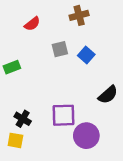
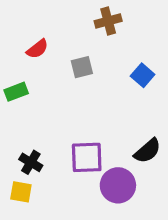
red semicircle: (32, 24) -> (37, 49), moved
blue square: (86, 55) -> (143, 75), moved
black semicircle: (108, 95) -> (148, 151), moved

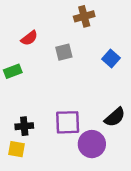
black cross: (31, 162) -> (24, 126), turned -36

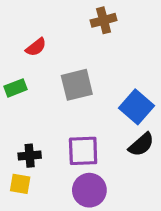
gray square: (64, 52) -> (77, 85), moved, size x1.5
blue square: (111, 59) -> (137, 107), moved, size x1.5
purple circle: (92, 144) -> (89, 190), moved

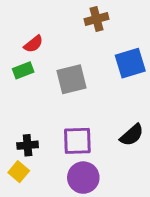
green rectangle: (15, 88) -> (23, 70), moved
blue square: (137, 107) -> (130, 63), moved, turned 32
yellow square: (20, 184) -> (19, 172), turned 30

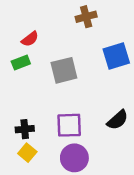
yellow square: (19, 172) -> (27, 153), moved

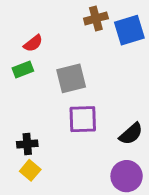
blue square: (116, 56) -> (129, 30), moved
purple square: (69, 125) -> (83, 119), moved
purple circle: (74, 158) -> (127, 176), moved

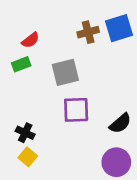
brown cross: (96, 18) -> (88, 32), moved
black cross: (27, 144) -> (25, 133), turned 30

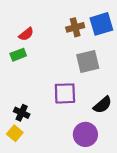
gray square: (65, 72) -> (88, 62), moved
yellow square: (28, 157) -> (15, 133), moved
purple circle: (116, 162) -> (85, 134), moved

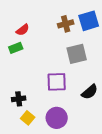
black cross: (22, 113) -> (19, 99), turned -32
yellow square: (15, 133) -> (28, 118), moved
purple circle: (85, 134) -> (57, 118), moved

